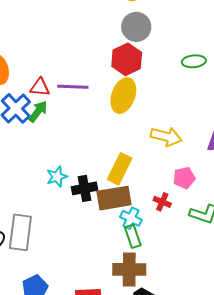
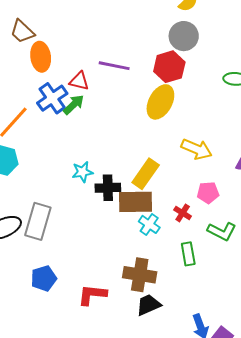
purple line: (73, 87) -> (114, 66), moved
green rectangle: (133, 236) -> (188, 254), moved

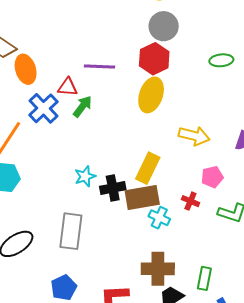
green arrow: (74, 105) -> (83, 106), moved
gray rectangle: (38, 221) -> (71, 231), moved
green rectangle: (188, 254) -> (204, 278), moved, turned 30

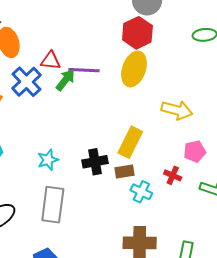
purple line: (100, 66) -> (84, 70), moved
cyan star: (85, 176) -> (48, 160), moved
brown rectangle: (142, 197) -> (124, 172), size x0.6

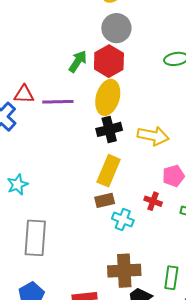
green arrow: (65, 80) -> (78, 61), moved
cyan star: (48, 160) -> (17, 184), moved
black cross: (95, 162) -> (109, 129), moved

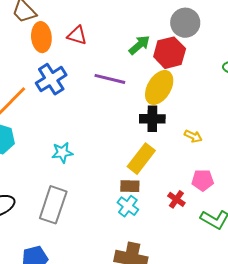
red triangle: (24, 94) -> (77, 35), moved
yellow arrow: (153, 136) -> (193, 136), size x0.6
cyan star: (17, 184) -> (62, 153), moved
cyan cross: (123, 220) -> (128, 206), moved

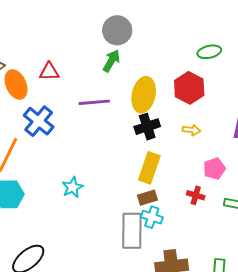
gray circle: (185, 23) -> (117, 30), moved
red hexagon: (170, 53) -> (189, 88), moved
gray rectangle: (53, 205) -> (132, 231), moved

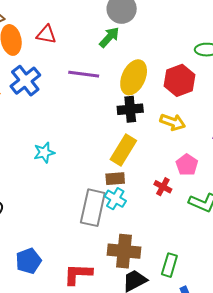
yellow arrow: (191, 130) -> (173, 122), size x1.4
pink pentagon: (214, 169) -> (187, 165), turned -30

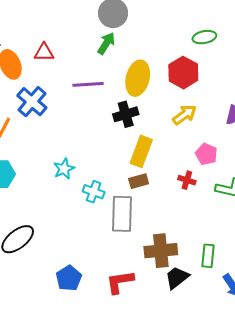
black cross: (130, 109) -> (126, 114), moved
yellow arrow: (173, 122) -> (184, 115), turned -45
cyan cross: (115, 199) -> (94, 192), moved

